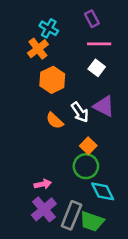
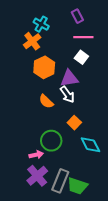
purple triangle: (104, 106) -> (69, 78), moved, turned -36
green circle: (86, 166) -> (51, 141), moved
cyan diamond: (103, 191) -> (90, 145), moved

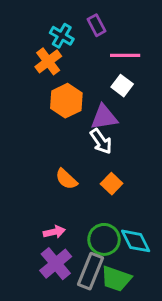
purple rectangle: (77, 16) -> (96, 25), moved
orange semicircle: (46, 101) -> (66, 179), moved
green circle: (51, 141) -> (104, 239), moved
cyan diamond: (90, 145) -> (136, 241), moved

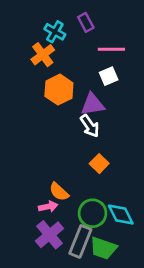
white square: (122, 86) -> (109, 76), turned 30
orange semicircle: (66, 179) -> (59, 192), moved

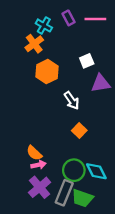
pink line: (111, 49) -> (95, 19), moved
purple triangle: (92, 104) -> (101, 83), moved
orange semicircle: (59, 192) -> (34, 153), moved

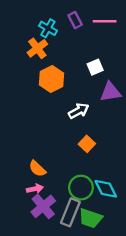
white arrow: (72, 101) -> (79, 111), turned -84
pink arrow: (38, 165) -> (35, 189), moved

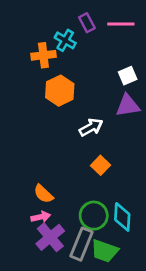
cyan cross: (48, 28) -> (65, 40), moved
orange cross: (37, 48) -> (43, 55), turned 30
white square: (95, 67) -> (128, 76), moved
cyan diamond: (106, 189) -> (122, 217), turned 30

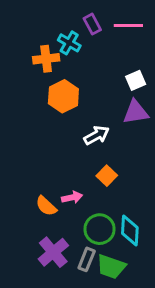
pink arrow: (41, 217) -> (72, 197), moved
gray rectangle: (81, 244) -> (87, 259), size x0.7

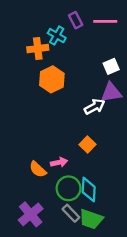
white arrow: (97, 135) -> (95, 107), moved
green circle: (100, 229) -> (69, 188), moved
cyan diamond: (130, 231) -> (89, 190), moved
purple cross: (53, 252) -> (31, 214), moved
gray rectangle: (87, 259) -> (71, 213), turned -66

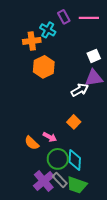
pink arrow: (59, 162) -> (50, 137), turned 40
purple cross: (31, 214) -> (44, 181), moved

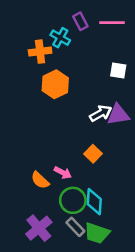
white square: (94, 56) -> (118, 70), turned 32
purple triangle: (94, 78) -> (118, 115), moved
purple cross: (44, 181) -> (39, 228), moved

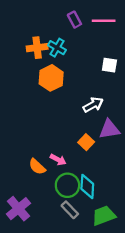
cyan cross: (60, 38) -> (57, 48), moved
purple triangle: (118, 115) -> (109, 129), moved
purple cross: (39, 228) -> (18, 209), moved
green trapezoid: (97, 233) -> (104, 216), moved, turned 140

